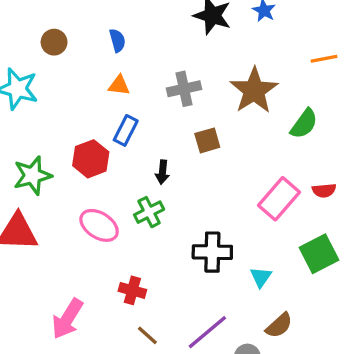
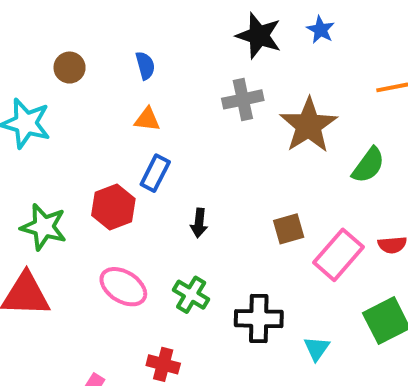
gray cross: (184, 89) -> (243, 99), moved
brown square: (207, 140) -> (289, 229), moved
green star: (32, 175) -> (44, 227), turned 30
green cross: (149, 212) -> (191, 295), moved, turned -32

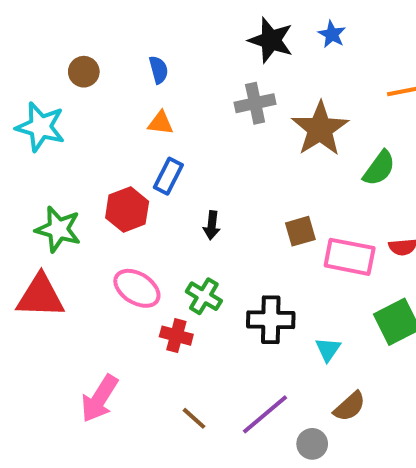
pink rectangle: (338, 255) -> (350, 257), turned 60
red cross: (163, 364) -> (176, 336), moved

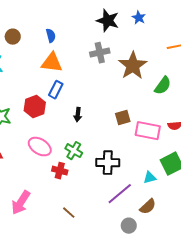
orange triangle: (161, 123) -> (52, 63), size x1.6
cyan triangle: (328, 349) -> (150, 178), moved, turned 40
purple line: (265, 414) -> (120, 194), moved

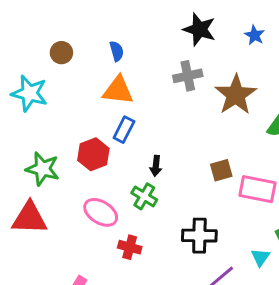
blue star: (139, 18) -> (255, 35), moved
green cross: (74, 151) -> (144, 196), moved
cyan triangle: (150, 178) -> (260, 257), turned -40

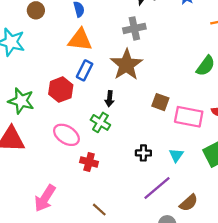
brown star: (236, 95) -> (126, 65), moved
brown square: (221, 170) -> (160, 102), turned 36
black cross: (199, 236) -> (143, 153), size x0.6
cyan triangle: (260, 257) -> (176, 155), moved

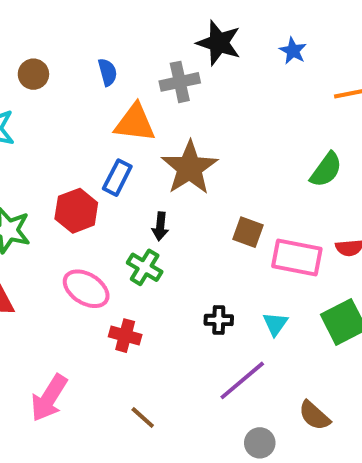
gray cross: (134, 28) -> (180, 82), moved
orange triangle: (80, 40) -> (135, 123), moved
brown semicircle: (189, 203) -> (314, 416), moved, turned 84

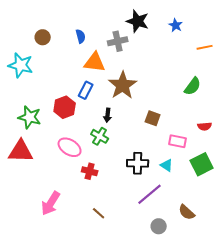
pink rectangle: (297, 258) -> (178, 141), moved, size x0.7
black cross: (219, 320) -> (138, 163), size x1.5
cyan triangle: (275, 324) -> (167, 165), turned -32

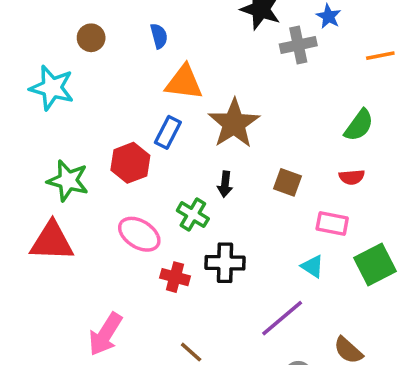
gray cross: (118, 41) -> (298, 45), moved
black arrow: (108, 115) -> (225, 184), moved
red semicircle: (205, 126) -> (352, 177), moved
black cross: (138, 163) -> (225, 263), moved

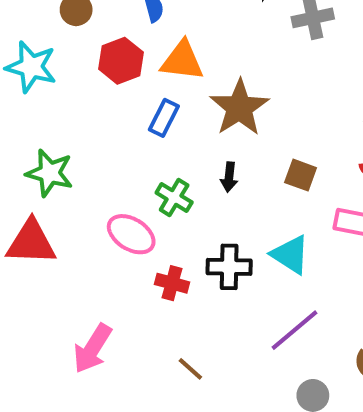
red hexagon: (130, 163) -> (121, 61), moved
green cross: (193, 215) -> (174, 197), moved
cyan triangle: (312, 266) -> (290, 255), moved, size x1.5

